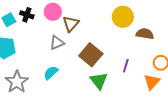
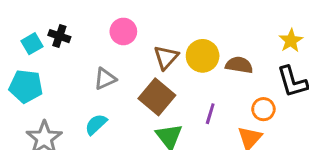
pink circle: (53, 12) -> (123, 31), moved
yellow circle: (123, 17) -> (203, 56), moved
brown triangle: (71, 24) -> (166, 57), moved

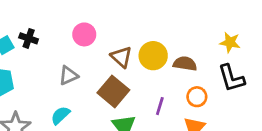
yellow star: (291, 41) -> (230, 42), turned -30
brown triangle: (166, 57) -> (121, 57), turned -30
orange circle: (263, 109) -> (197, 97), moved

